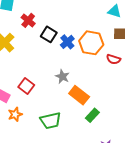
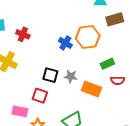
black square: (49, 34) -> (50, 75), moved
red semicircle: (113, 59) -> (118, 81), moved
green rectangle: (92, 115) -> (107, 64), moved, turned 40

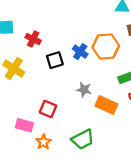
black square: (50, 75) -> (55, 60), moved, turned -35

